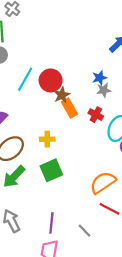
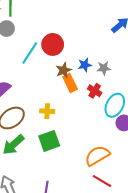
blue star: (100, 78) -> (85, 65), moved
red circle: (51, 80) -> (53, 44), moved

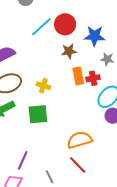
blue star: (85, 65) -> (95, 36), moved, size x1.5
orange rectangle: (70, 83) -> (78, 76), moved
red cross: (95, 91) -> (93, 78), turned 32

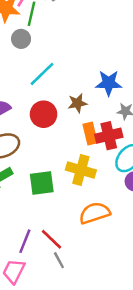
red circle: (65, 24) -> (44, 114), moved
red cross: (93, 78) -> (109, 136), size x1.5
yellow cross: (43, 86) -> (81, 170), moved, size x1.6
red line: (78, 165) -> (51, 239), moved

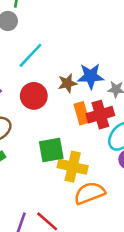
blue star: (109, 83) -> (91, 76), moved
yellow cross: (81, 170) -> (73, 167), moved
green square: (42, 183) -> (51, 150), moved

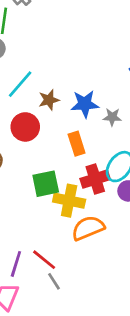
brown star: (67, 83) -> (49, 100), moved
red cross: (100, 115) -> (95, 179), moved

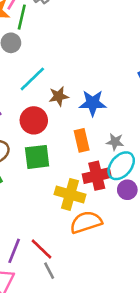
gray star: (112, 117) -> (115, 142), moved
green square: (46, 184) -> (37, 157), moved

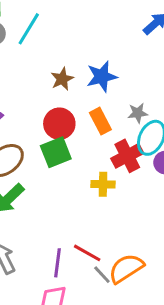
cyan line: (32, 79) -> (29, 29), moved
red circle: (34, 120) -> (59, 124), moved
yellow cross: (70, 194) -> (103, 184), size x0.7
orange semicircle: (86, 222) -> (126, 268), moved

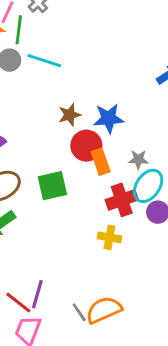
cyan line: (29, 29) -> (44, 61), turned 68
red circle: (59, 124) -> (86, 146), moved
yellow cross: (103, 184) -> (109, 237), moved
red line: (87, 253) -> (18, 303), moved

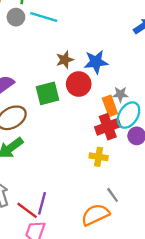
orange rectangle: (101, 162) -> (110, 106), moved
green square: (52, 186) -> (47, 93), moved
gray line: (79, 312) -> (113, 195), moved

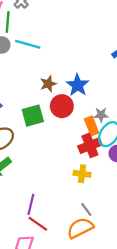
blue star: (96, 62) -> (78, 85), turned -30
gray line: (113, 195) -> (86, 209), moved
purple line: (42, 203) -> (31, 204), moved
red line: (27, 210) -> (38, 224), moved

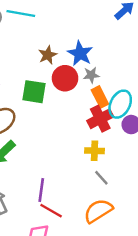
gray star: (101, 115) -> (91, 75), moved
green square: (33, 116) -> (34, 92), turned 30
gray line: (86, 209) -> (101, 178), moved

